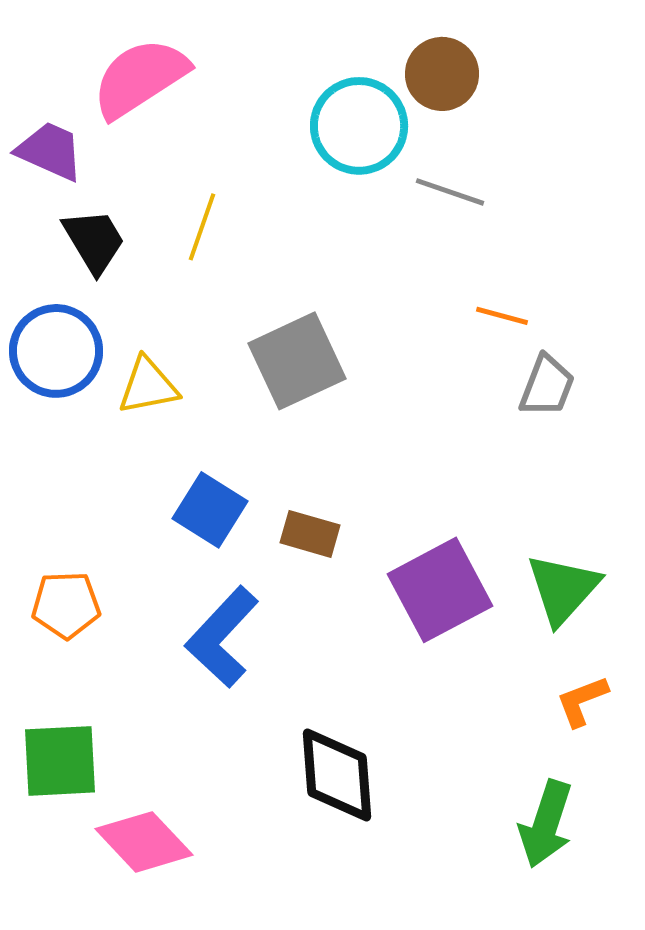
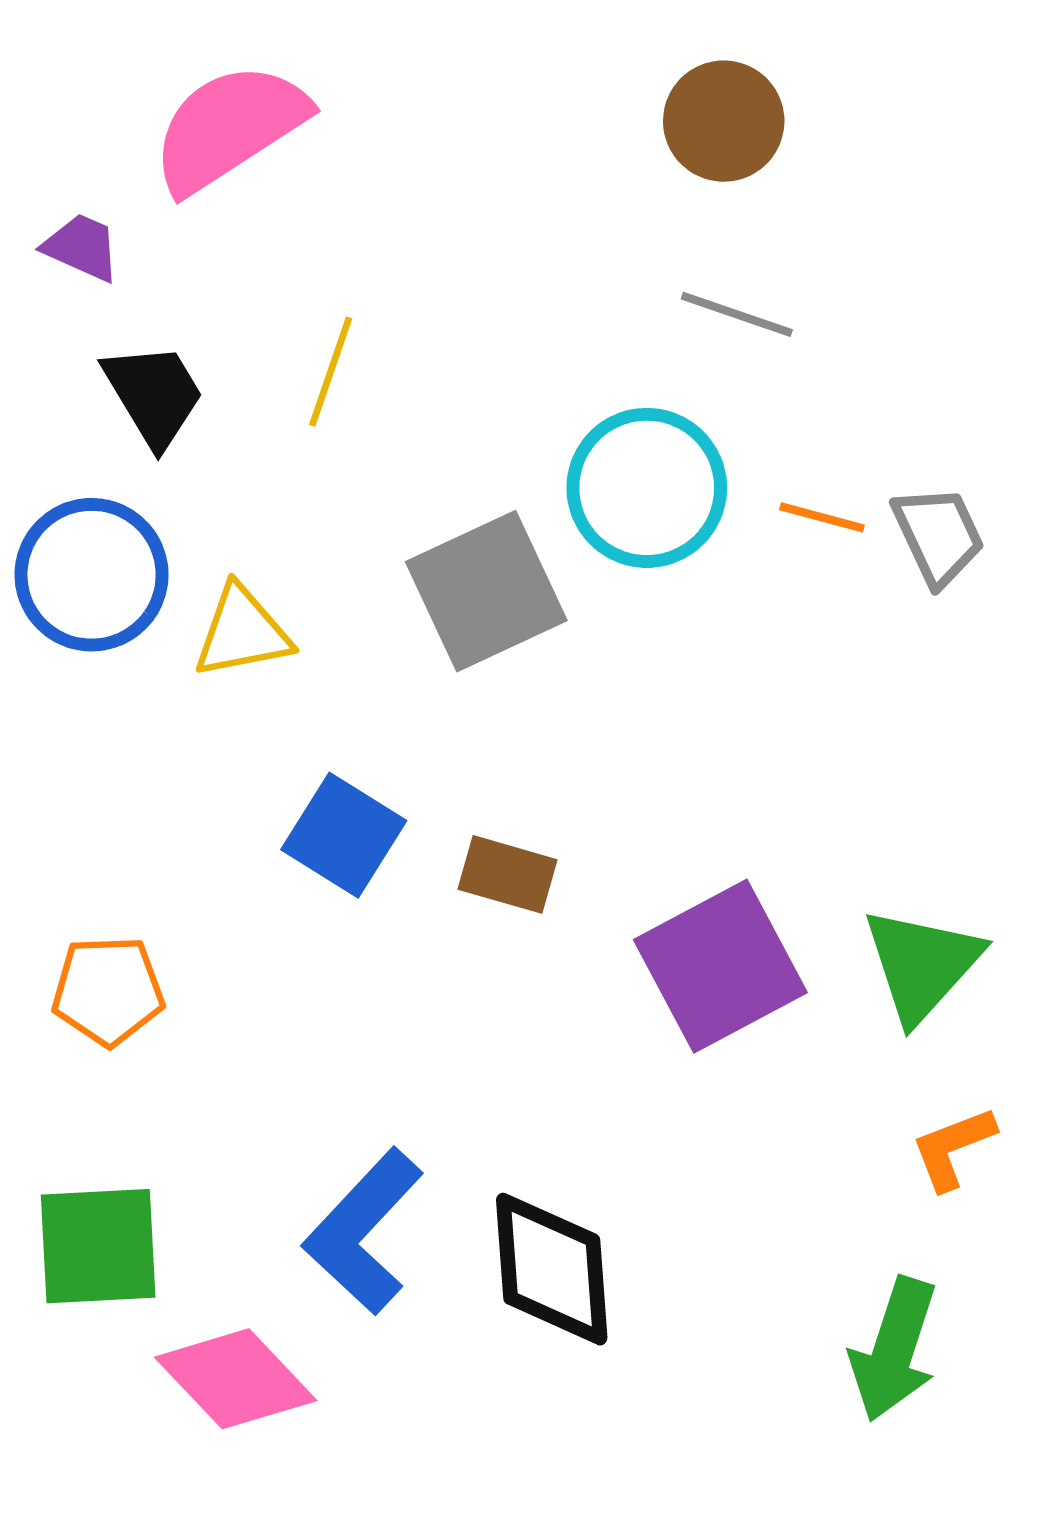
cyan circle: (359, 126) -> (647, 488), moved
purple trapezoid: (50, 151) -> (82, 247), size x0.7
gray trapezoid: (547, 386) -> (938, 535), moved, turned -46
blue L-shape: (222, 637) -> (363, 1231), moved

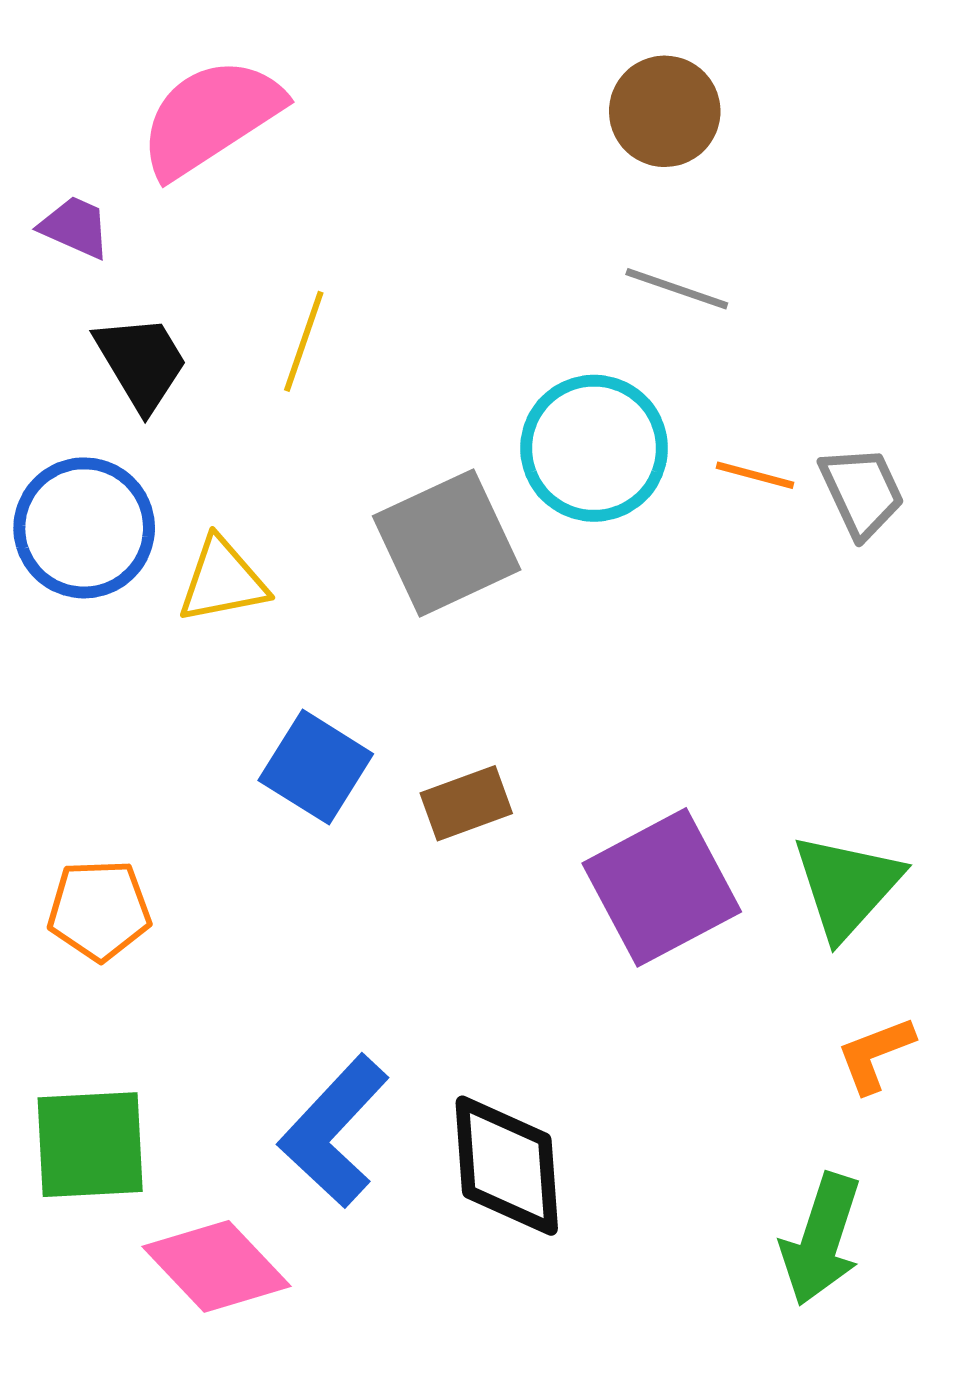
brown rectangle: (508, 874) -> (466, 803), turned -36

